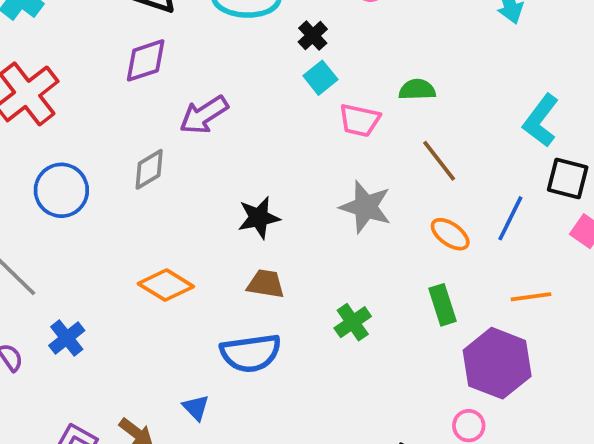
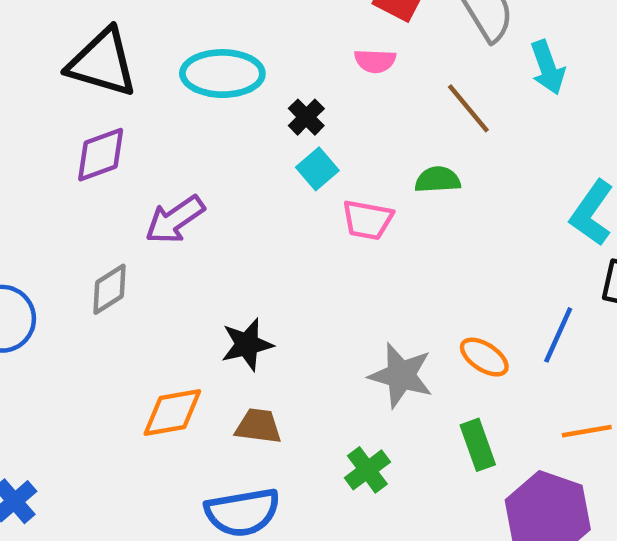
brown line: (439, 161) -> (468, 108), moved
gray star: (366, 207) -> (401, 375), moved
orange diamond: (166, 285) -> (172, 413), moved, turned -40

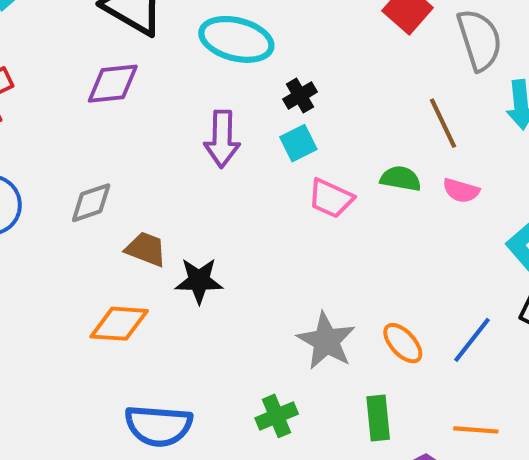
pink semicircle: (375, 61) -> (461, 191), moved
purple arrow: (175, 220) -> (222, 139), moved, turned -68
brown trapezoid: (258, 426) -> (146, 249), moved

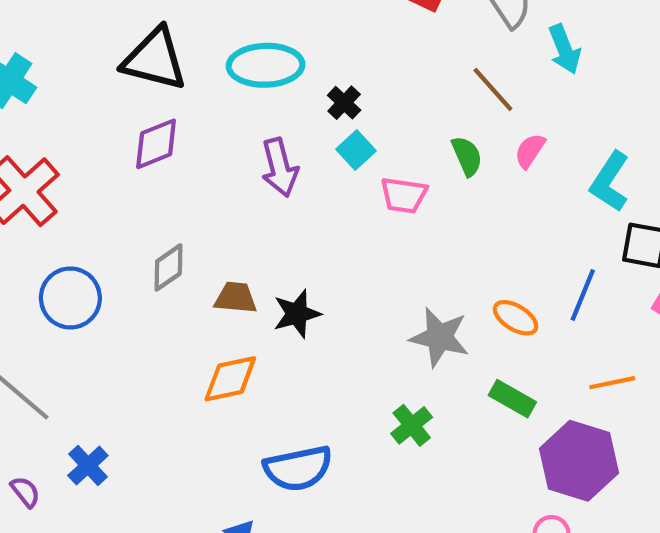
green semicircle: (401, 179) -> (467, 156), turned 72
pink semicircle: (461, 191) -> (530, 151), turned 123
green rectangle: (378, 418) -> (512, 399), turned -39

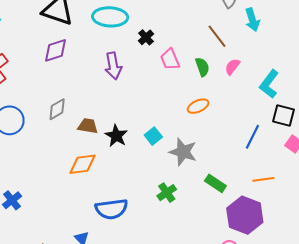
cyan square: (356, 150) -> (153, 136), moved
pink trapezoid: (404, 195) -> (170, 59), moved, turned 55
black star: (297, 314) -> (116, 136), turned -30
orange ellipse: (516, 318) -> (198, 106), moved, turned -60

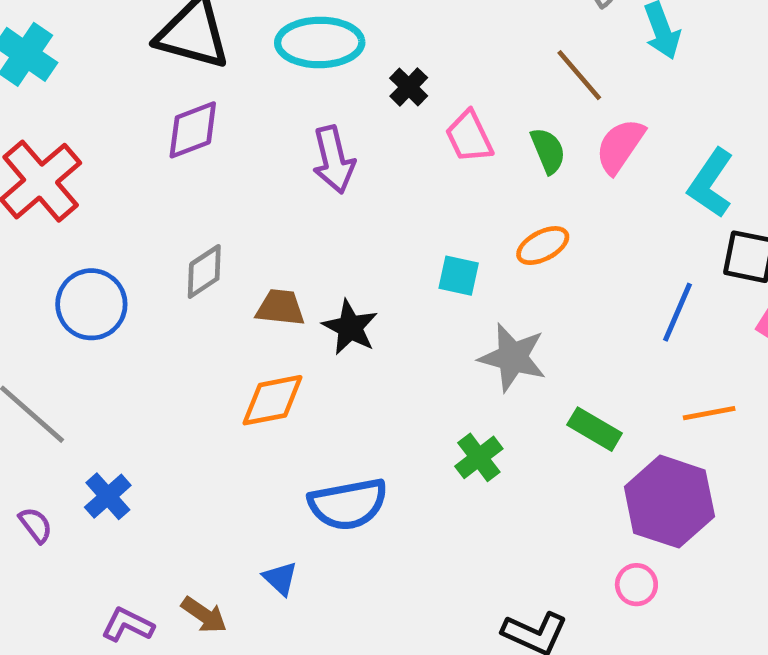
pink semicircle: (232, 67) -> (620, 146), size x1.4
cyan square: (153, 136) -> (459, 276), moved, turned -36

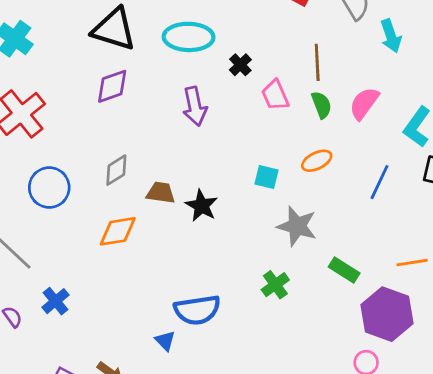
brown line: (579, 75) -> (317, 62), moved, turned 36
blue line: (677, 312) -> (379, 182), moved
orange diamond: (273, 400) -> (118, 231), moved
blue triangle: (280, 578) -> (165, 341), moved

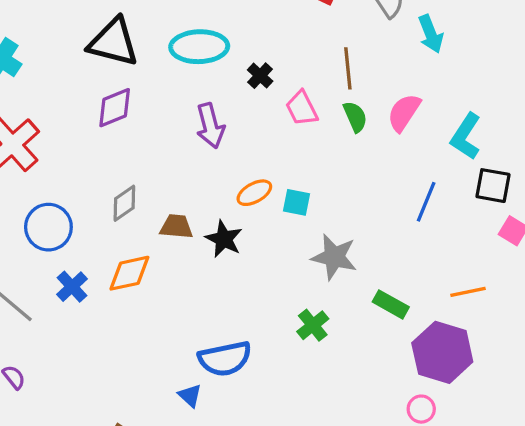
orange ellipse: (317, 161) -> (254, 193), moved
blue cross: (56, 301) -> (72, 287), moved

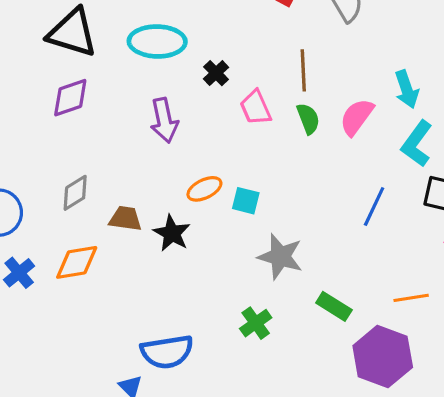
cyan arrow: (431, 34) -> (407, 89), moved

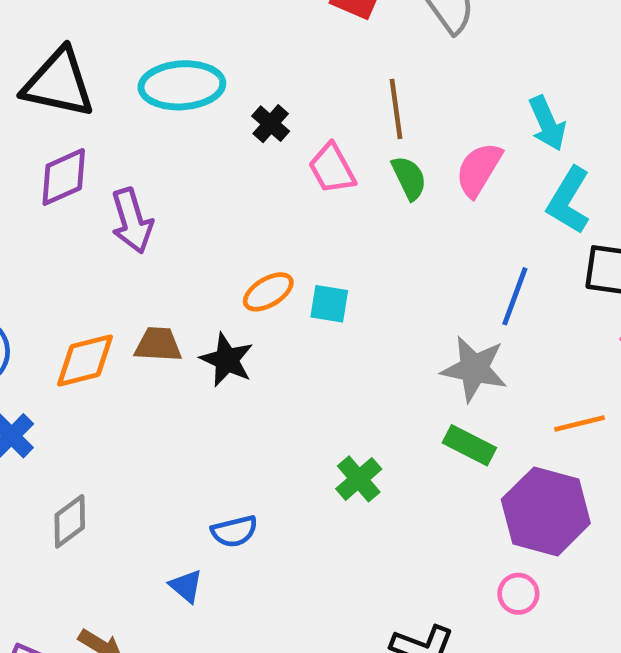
purple arrow: (164, 120) -> (132, 221), moved
gray diamond: (75, 193) -> (70, 521), moved
gray star: (280, 257) -> (474, 369), moved
orange diamond: (77, 262) -> (85, 360), moved
blue semicircle: (167, 352) -> (234, 531), size x0.6

